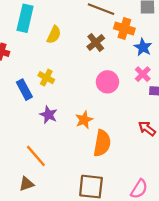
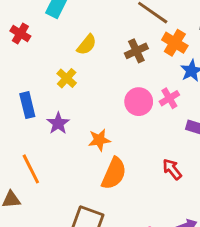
yellow semicircle: (54, 35) -> (87, 45), moved
pink cross: (143, 74) -> (169, 98), moved
blue rectangle: (24, 90) -> (27, 105), moved

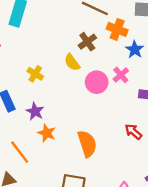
yellow semicircle: (87, 45) -> (72, 62), moved, turned 114
orange star: (99, 140) -> (47, 133), moved, turned -30
orange semicircle: (114, 173) -> (87, 144), turned -32

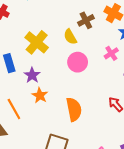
yellow cross: (35, 74) -> (37, 42), size x1.6
pink circle: (97, 82) -> (78, 62), moved

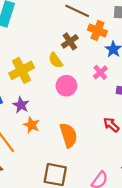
yellow cross: (37, 42) -> (22, 70), turned 30

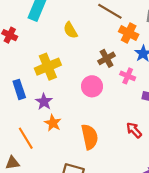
brown cross: (70, 41) -> (107, 58), moved
yellow semicircle: (56, 60) -> (70, 30), moved
pink cross: (100, 72) -> (128, 76), turned -32

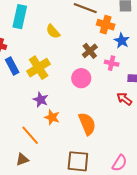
blue rectangle: (19, 89) -> (12, 66), moved
red arrow: (134, 130) -> (124, 99), moved

